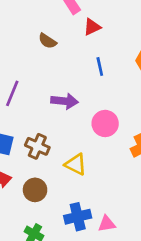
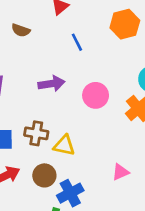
yellow triangle: (76, 164) -> (64, 145), moved
blue cross: (78, 217) -> (70, 193), moved
pink triangle: (107, 224) -> (120, 172), moved

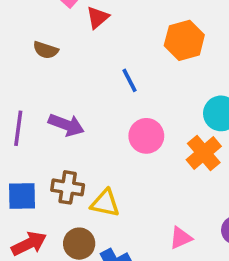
blue line: (77, 42) -> (130, 80), moved
purple arrow: (51, 84) -> (66, 125), moved, turned 30

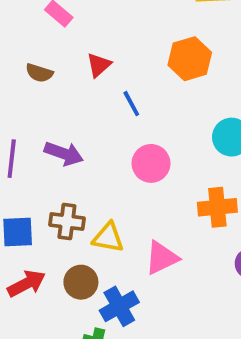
red triangle: (98, 17) -> (99, 65), moved
orange cross: (204, 153) -> (217, 207), moved, turned 36
pink triangle: (181, 238) -> (162, 258), moved, size x1.4

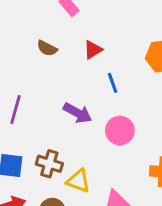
purple arrow: (64, 154) -> (78, 113), moved

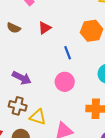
blue line: (113, 83) -> (68, 53), moved
purple arrow: (78, 113) -> (22, 78), moved

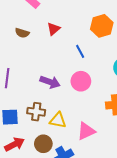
purple arrow: (22, 78) -> (50, 82), moved

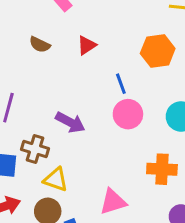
pink circle: (81, 81) -> (128, 114), moved
brown cross: (36, 112) -> (35, 149), moved
yellow triangle: (58, 120) -> (56, 180), moved

